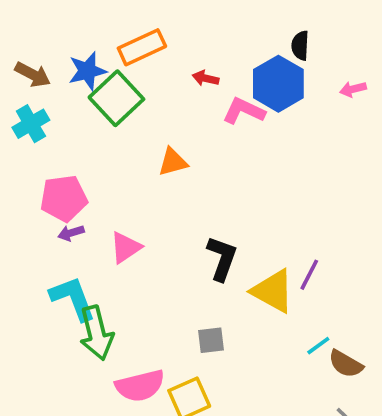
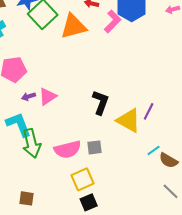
pink L-shape: (244, 111) -> (113, 21), turned 110
orange triangle: (173, 162) -> (74, 26), moved, size x1.6
purple arrow: (71, 233) -> (29, 96), moved
pink semicircle: (140, 386) -> (68, 149), moved

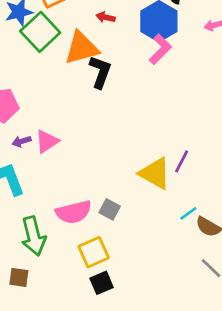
pink L-shape: (113, 21) -> (160, 49), moved
black L-shape: (101, 102) -> (100, 72), moved
green arrow: (32, 143) -> (34, 236), moved
gray square: (95, 147) -> (110, 209), turned 35

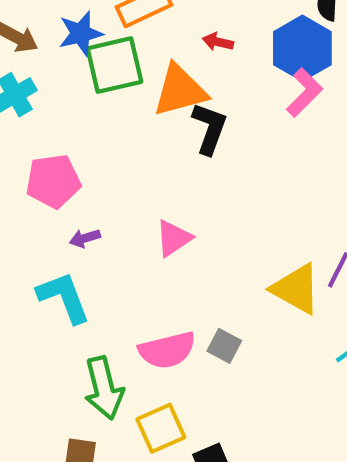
green square: (40, 32) -> (114, 65), turned 30
pink triangle: (47, 141) -> (174, 238), moved
yellow square: (94, 252) -> (161, 428), moved

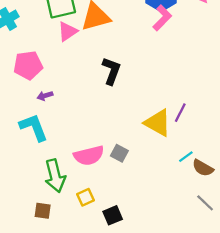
black L-shape: (209, 128) -> (111, 71), moved
pink triangle: (174, 238) -> (67, 31), moved
yellow square: (161, 428) -> (85, 197), size x0.7

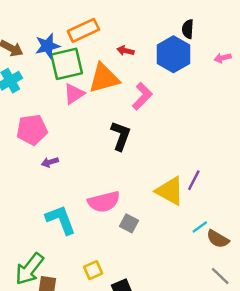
pink L-shape: (162, 18) -> (142, 96), moved
cyan L-shape: (34, 127) -> (61, 220), moved
pink semicircle: (89, 156) -> (104, 202), moved
green arrow: (55, 176) -> (30, 269), moved, turned 52

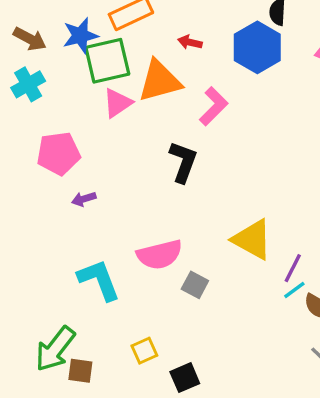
purple line: (194, 180) -> (293, 268), moved

